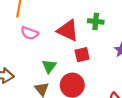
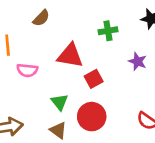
green cross: (96, 21) -> (108, 31), moved

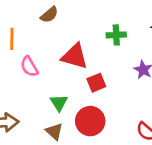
pink semicircle: (27, 70) -> (29, 67), turned 48

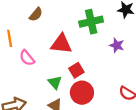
green cross: (116, 35) -> (91, 22), size x1.5
red square: (96, 83) -> (76, 70), moved

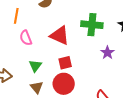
green triangle: (55, 82) -> (35, 66), moved

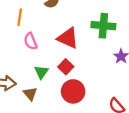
red square: (65, 63) -> (66, 67), moved, turned -32
brown triangle: (37, 87) -> (30, 94), moved

